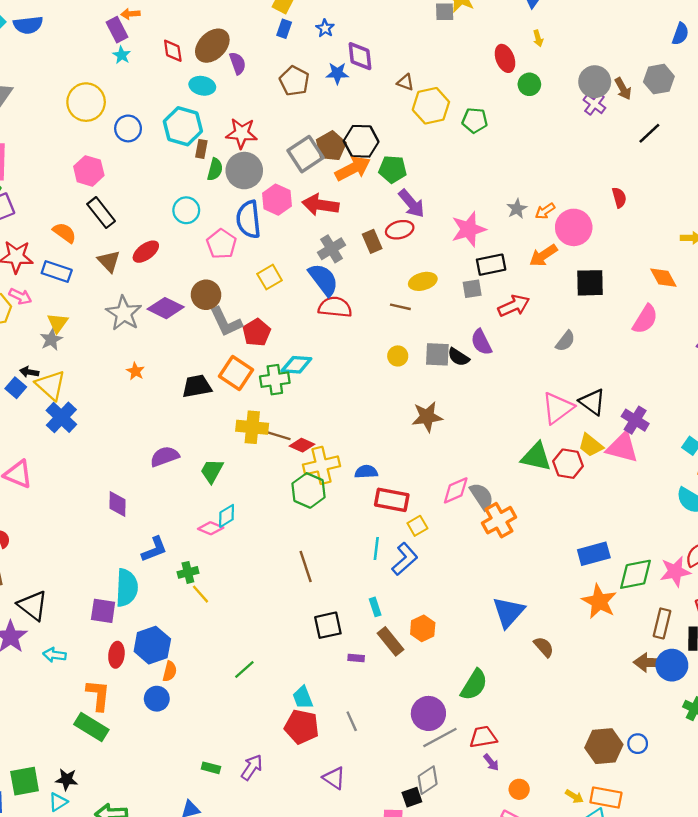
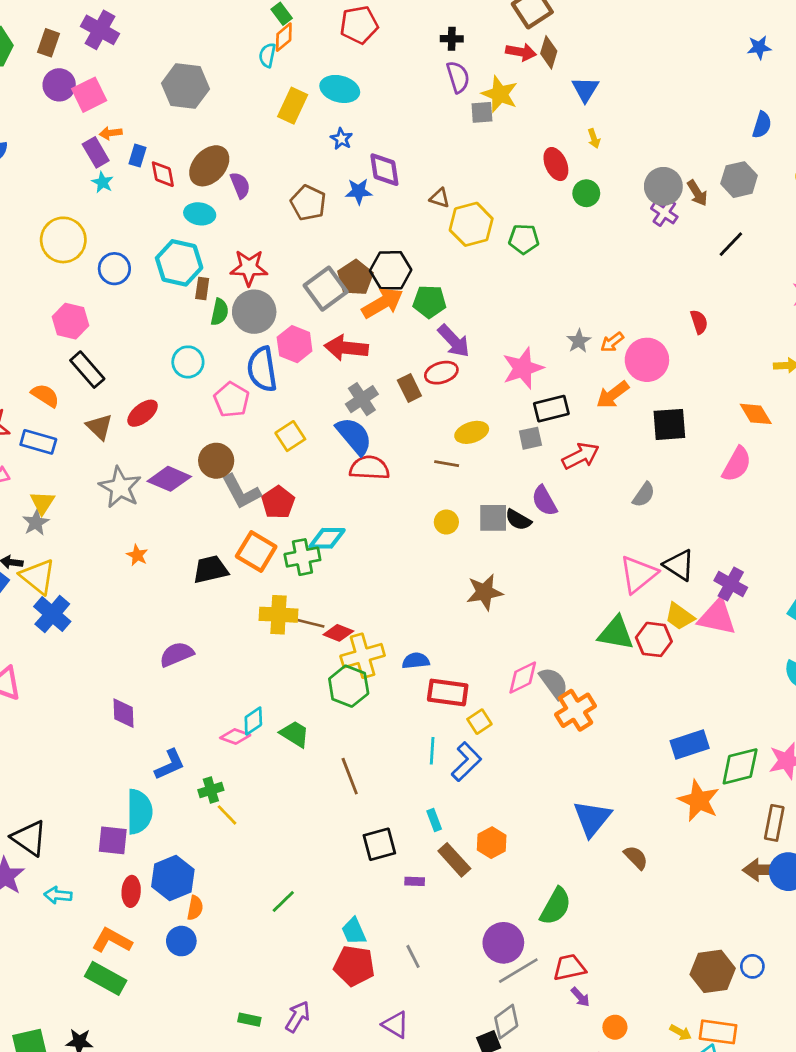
blue rectangle: (284, 29) -> (138, 156), moved
green trapezoid: (212, 471) -> (295, 734), moved, turned 96
orange L-shape: (98, 695) -> (112, 940), turned -64

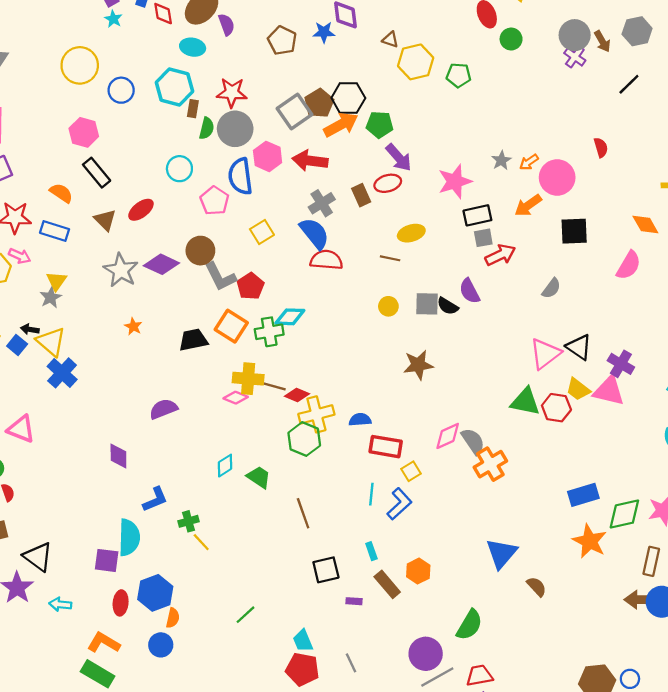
gray square: (530, 438) -> (483, 238), moved
pink diamond: (235, 736) -> (236, 398), moved

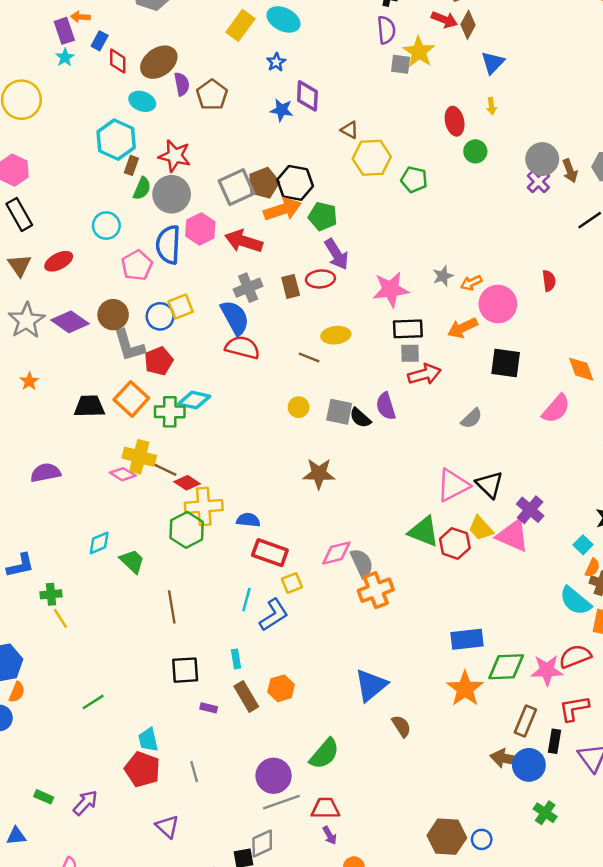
brown pentagon: (282, 40) -> (212, 95), moved
blue circle: (121, 90) -> (160, 316), moved

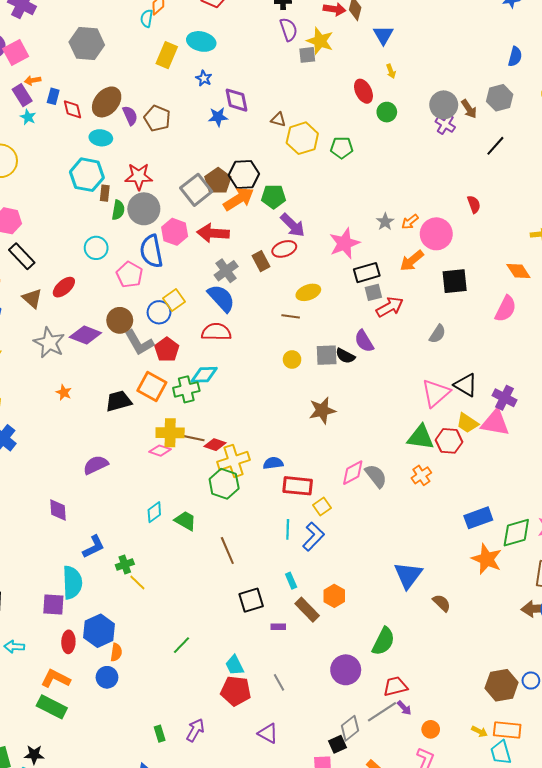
red semicircle: (242, 348) -> (216, 332), moved
orange cross: (376, 590) -> (421, 475), moved, size x0.7
green rectangle: (44, 797) -> (160, 734), turned 63
gray line: (281, 802) -> (382, 712), moved

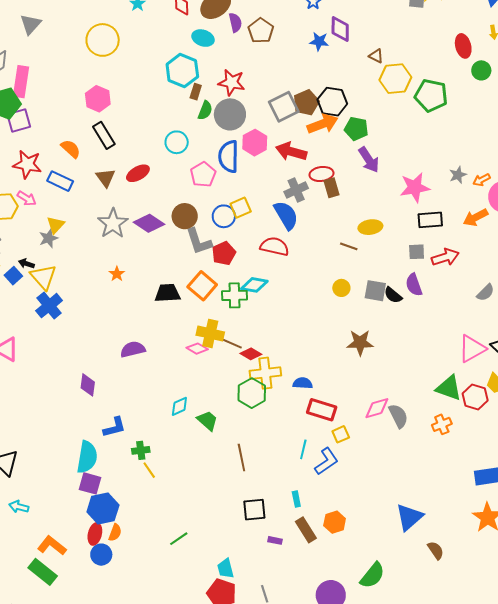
green pentagon: (342, 148) -> (431, 96), size x1.5
red ellipse: (284, 249) -> (321, 174), moved
gray square: (373, 292) -> (417, 252), moved
purple square: (53, 605) -> (90, 483), moved
red ellipse: (68, 642) -> (95, 534), moved

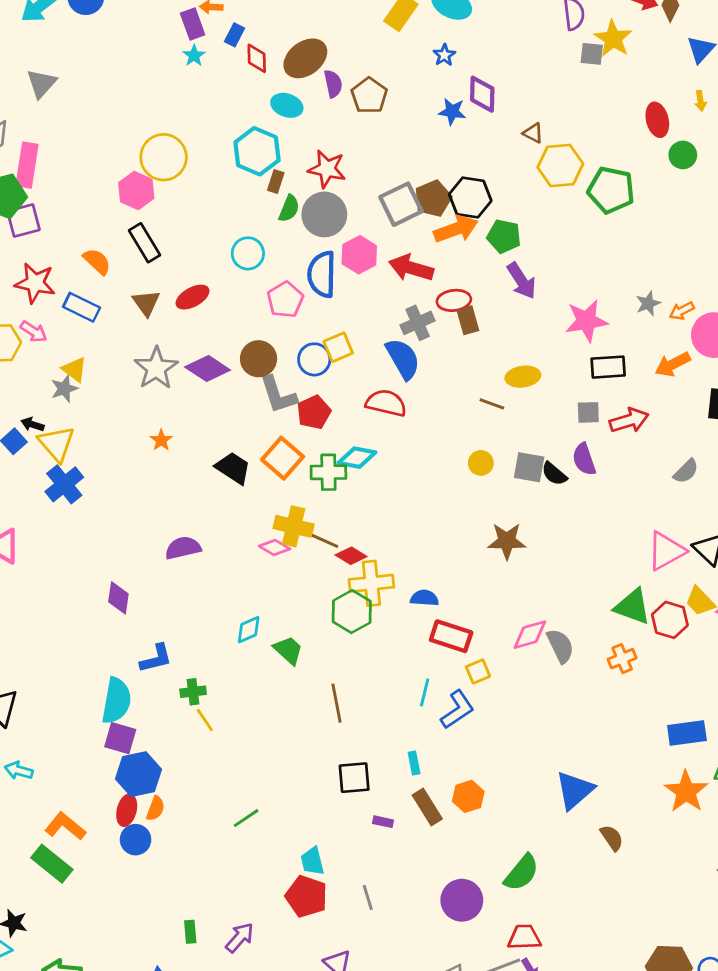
yellow circle: (103, 40) -> (164, 157), moved
yellow triangle: (56, 225) -> (75, 369), turned -36
black trapezoid: (167, 293) -> (233, 468), turned 36

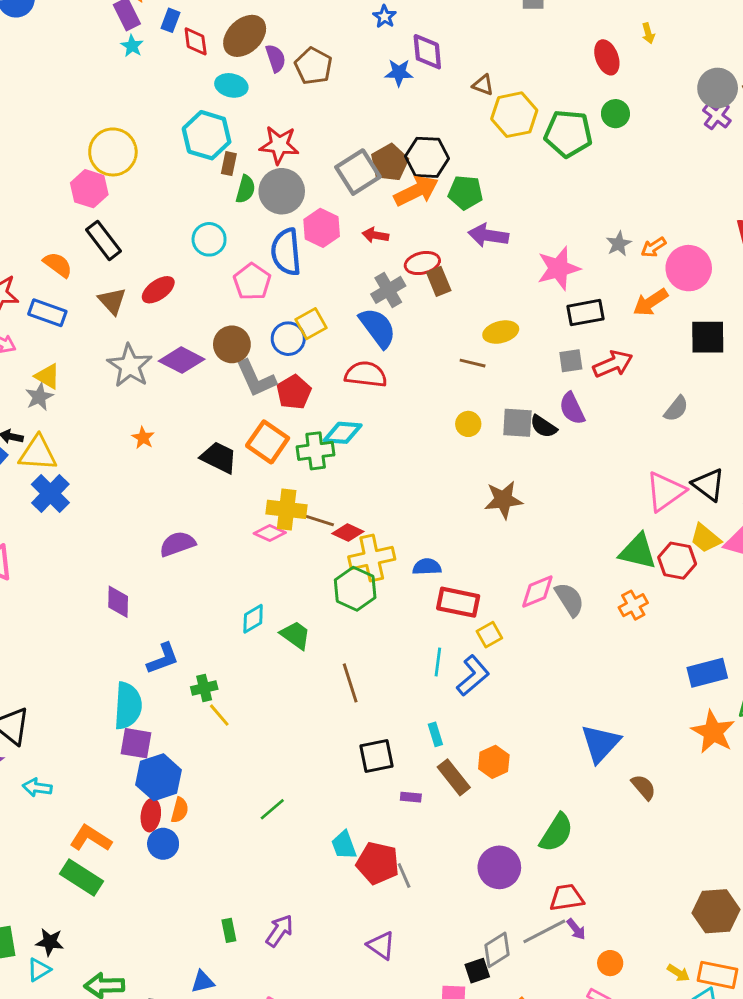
green circle: (683, 155) -> (615, 114), moved
red arrow: (411, 268) -> (375, 235), size x0.6
purple arrow: (521, 281) -> (488, 235), turned 138
yellow triangle: (56, 444) -> (38, 453), turned -39
red pentagon: (306, 896) -> (378, 863), moved

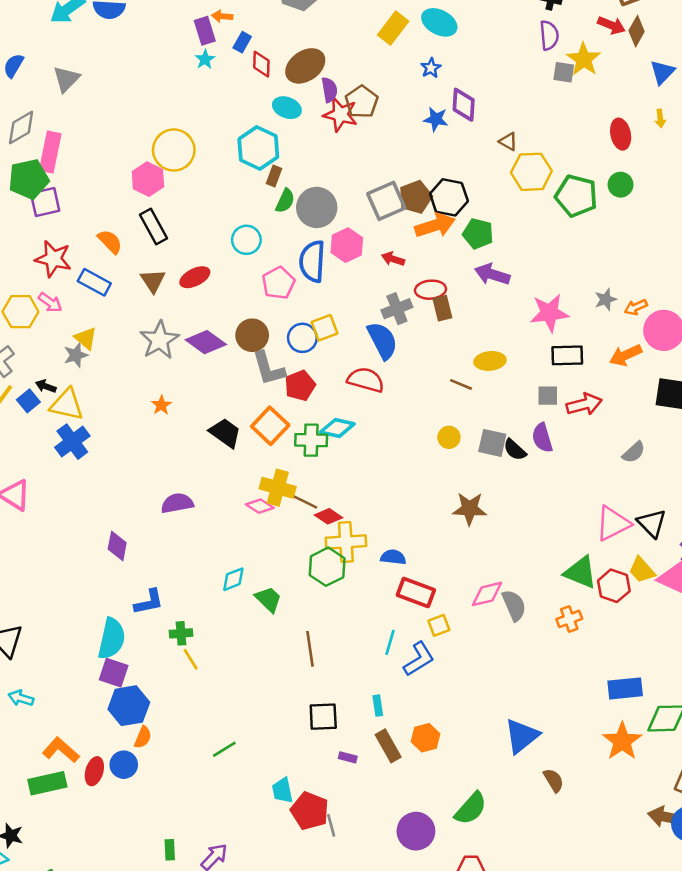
red star: (279, 145) -> (340, 115), moved
red ellipse: (151, 815) -> (94, 771), moved
green rectangle: (81, 878) -> (47, 783), turned -54

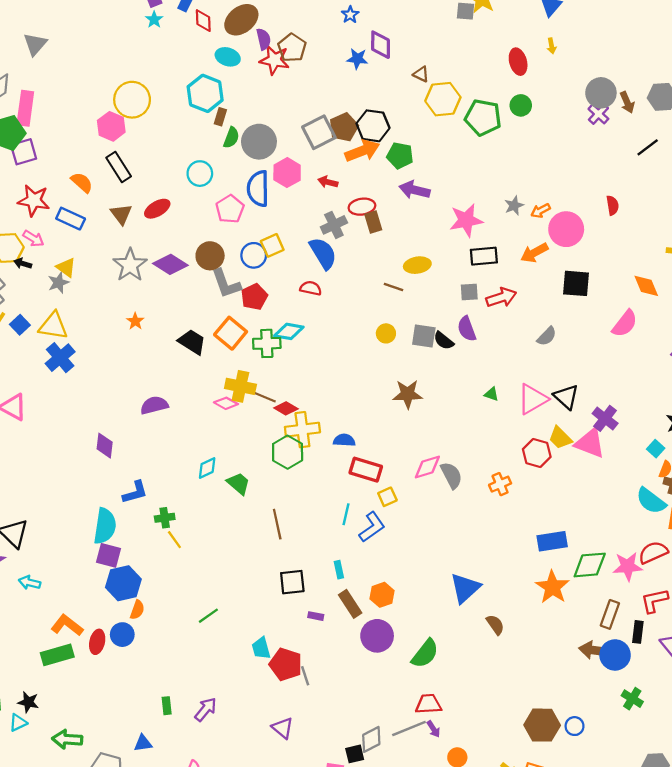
red semicircle: (366, 380) -> (311, 288), size x0.7
black arrow: (46, 386) -> (23, 263), moved
green triangle: (581, 572) -> (491, 394), moved, size x0.5
purple circle: (416, 831) -> (377, 636), moved

